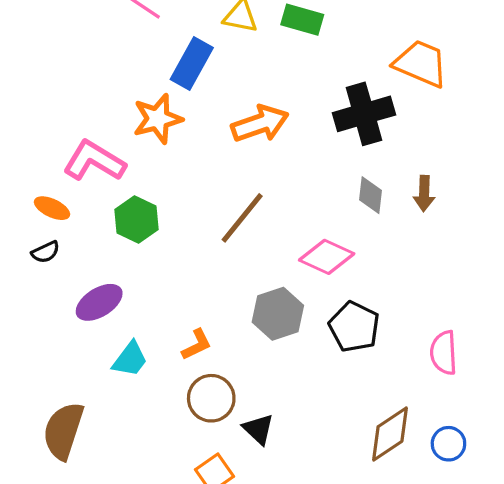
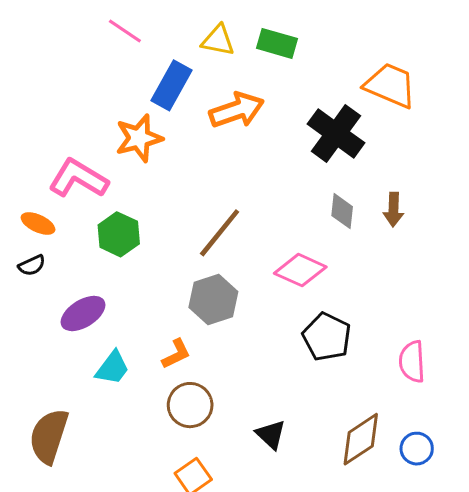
black cross: (364, 114) -> (336, 133), turned -38
orange arrow: (260, 124) -> (237, 110), moved
gray hexagon: (278, 314) -> (213, 300), moved
black triangle: (258, 429) -> (271, 435), moved

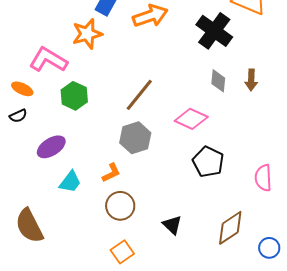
brown semicircle: (49, 436) -> (29, 226), turned -45
blue circle: (417, 449) -> (269, 248), moved

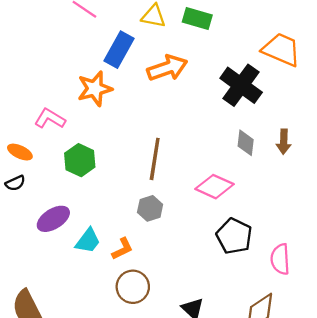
pink L-shape: (48, 60) -> (50, 119), size x0.7
brown line: (139, 95) -> (155, 159), turned -30
gray hexagon: (135, 138) -> (150, 208), size x0.7
pink semicircle: (263, 178) -> (280, 259), moved
cyan trapezoid: (70, 182) -> (88, 241), moved

